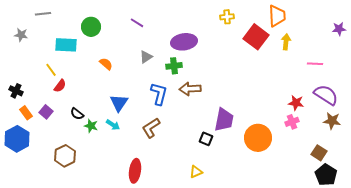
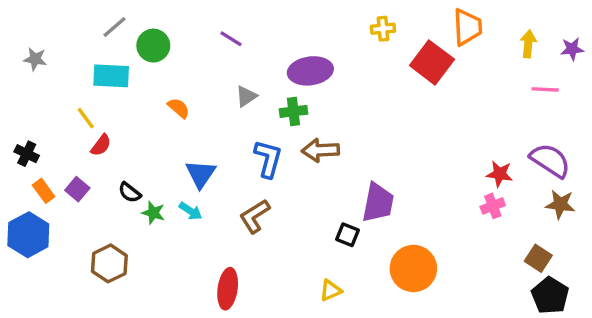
gray line: (43, 14) -> (114, 27), moved, turned -35
yellow arrow: (286, 42) -> (528, 44), moved
pink line: (315, 64) -> (545, 89), moved
orange circle: (258, 138) -> (413, 268), moved

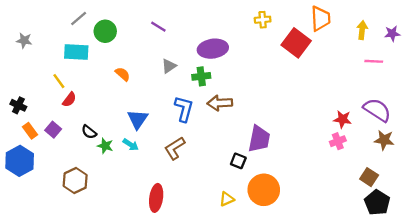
orange circle: (413, 268) -> (264, 190), moved

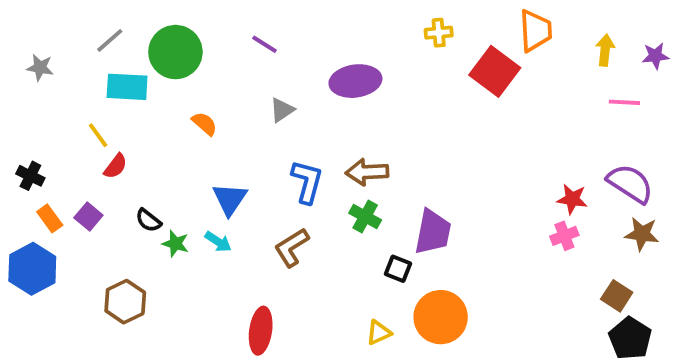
gray line: (79, 19) -> (110, 40), moved
green circle: (105, 31) -> (175, 52), size x1.4
green cross: (201, 76) -> (365, 216), moved, turned 36

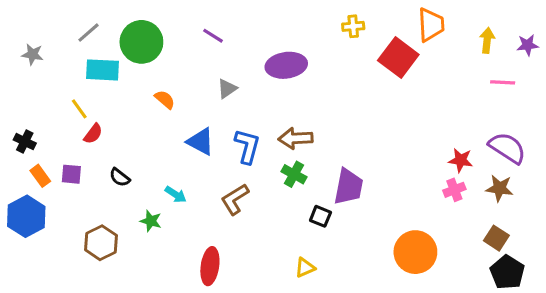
blue triangle: (230, 199) -> (201, 142), moved, turned -36
purple square: (88, 216) -> (71, 174), turned -35
brown star: (642, 234) -> (500, 188), moved
green star: (175, 244) -> (151, 221), moved
orange circle: (441, 317) -> (415, 252), moved

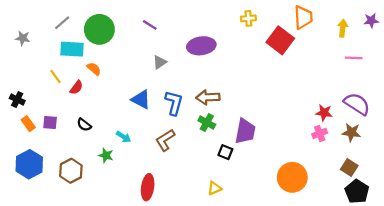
purple star: (528, 45) -> (371, 21), moved
orange semicircle: (165, 100) -> (94, 69), moved
red semicircle: (93, 134) -> (76, 87), moved
blue hexagon: (26, 216) -> (29, 164), moved

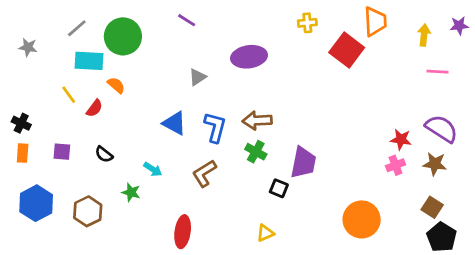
purple line: (150, 25) -> (187, 20), moved
orange rectangle: (28, 124) -> (23, 153), moved, turned 40

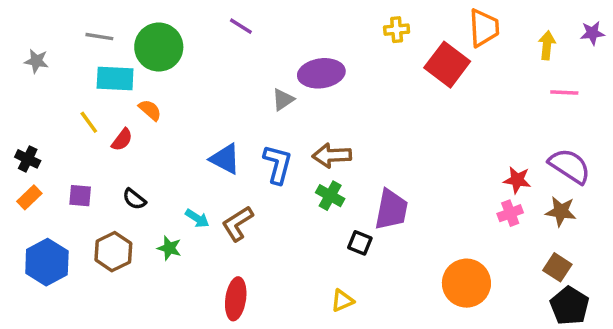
gray line: (77, 28) -> (99, 37), turned 50
gray triangle: (197, 77) -> (283, 100), moved
orange rectangle: (23, 153) -> (29, 197), turned 42
brown L-shape: (204, 173) -> (237, 224), moved
brown hexagon: (88, 211) -> (113, 252), moved

